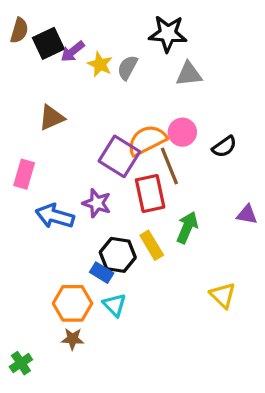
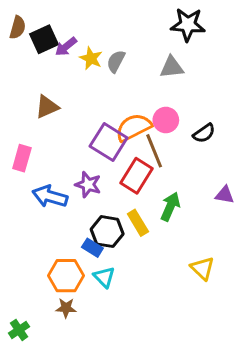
black star: (168, 34) -> (188, 25), moved
red rectangle: (150, 194) -> (136, 176), turned 44

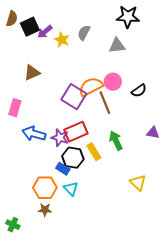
gray semicircle: (116, 61) -> (84, 33), moved
red rectangle: (136, 176) -> (76, 132), moved, turned 35
purple star: (88, 185) -> (60, 138), moved
green arrow: (170, 207) -> (116, 141), turned -48
green cross: (19, 330) -> (13, 225), turned -32

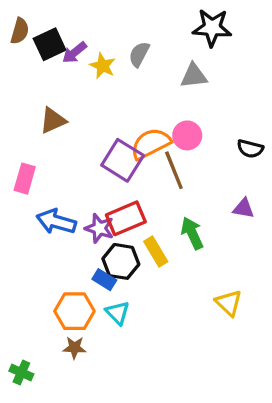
black semicircle: (139, 91) -> (250, 149), moved, turned 49
purple triangle: (153, 133) -> (244, 208), moved

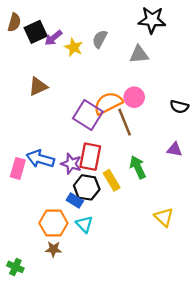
pink rectangle: (25, 179) -> (18, 168), moved
red rectangle: (126, 218) -> (90, 157), turned -56

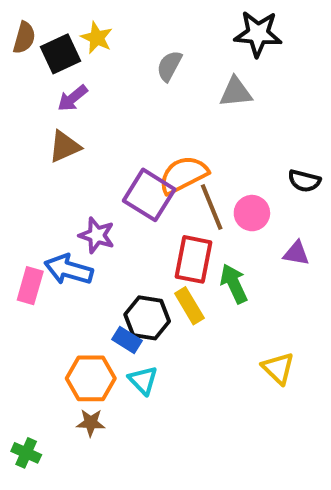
purple arrow: (53, 38) -> (73, 98), moved
yellow star: (74, 47) -> (97, 38), moved
pink circle: (134, 97) -> (252, 213), moved
red rectangle: (90, 157) -> (193, 259), moved
purple star: (71, 164) -> (97, 235), moved

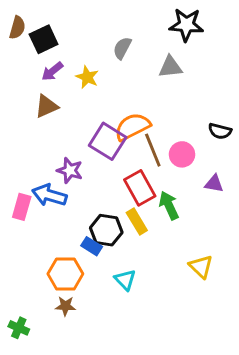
yellow star: (97, 38) -> (87, 77), moved
red rectangle: (193, 259) -> (140, 188), turned -40
cyan triangle: (143, 380) -> (125, 280), moved

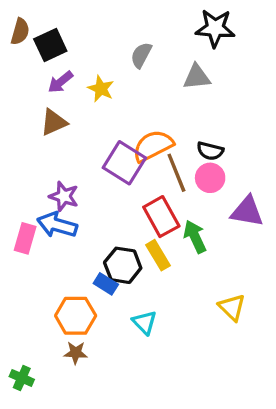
black semicircle: (220, 131) -> (210, 151), moved
purple star: (70, 170) -> (64, 196), moved
purple triangle: (214, 184) -> (247, 211), size x1.5

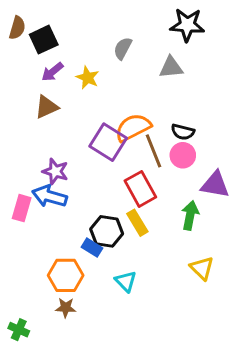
green arrow: (195, 237) -> (190, 215), moved, turned 36

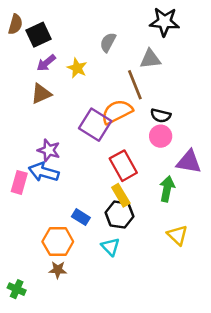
brown line: (154, 151) -> (135, 85), moved
black hexagon: (107, 231) -> (119, 215), moved

